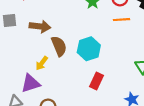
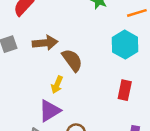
cyan hexagon: (89, 49) -> (125, 45), moved

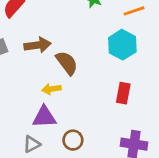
yellow arrow: (57, 85) -> (51, 89), turned 60
purple triangle: (50, 111) -> (44, 117), turned 30

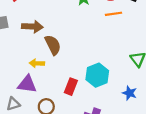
cyan hexagon: (122, 45) -> (97, 75), moved
red rectangle: (123, 93) -> (71, 87), moved

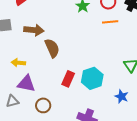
yellow arrow: (37, 63) -> (18, 63), moved
red rectangle: (71, 87) -> (68, 79), moved

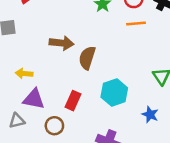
brown arrow: (34, 30) -> (62, 43), moved
brown semicircle: (52, 48) -> (87, 58), moved, turned -138
red rectangle: (68, 79) -> (73, 101), moved

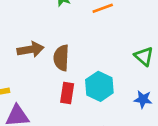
red rectangle: (73, 101) -> (67, 93), moved

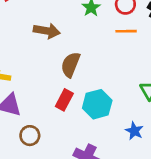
brown arrow: (30, 49) -> (47, 31), moved

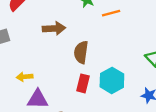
orange line: (126, 31) -> (111, 13), moved

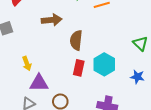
yellow arrow: (25, 77) -> (27, 63), turned -104

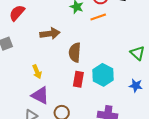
yellow arrow: (27, 63) -> (37, 72), moved
purple triangle: (39, 83) -> (40, 95), turned 30

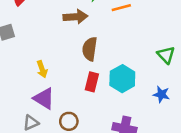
brown arrow: (50, 34) -> (75, 17), moved

